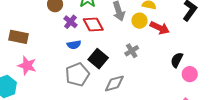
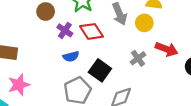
red arrow: (160, 28) -> (167, 49), moved
pink star: (27, 66) -> (19, 85), turned -30

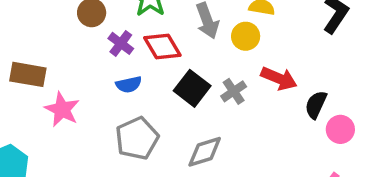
black square: (100, 70) -> (192, 88), moved
pink star: (19, 85) -> (62, 109), moved, turned -30

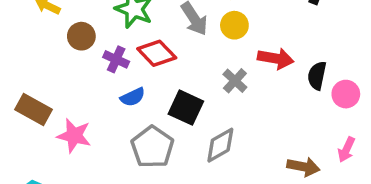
brown rectangle: (28, 74) -> (34, 109), turned 32
black square: (192, 88) -> (186, 108), moved

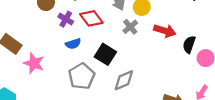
gray cross: (235, 81) -> (130, 27), moved

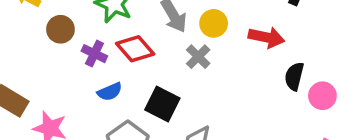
red arrow: (165, 31) -> (266, 37), moved

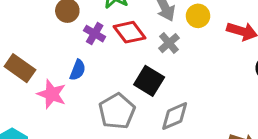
gray cross: (198, 57) -> (169, 43), moved
blue semicircle: (110, 92) -> (78, 70), moved, turned -50

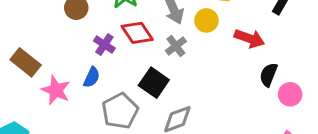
purple cross: (95, 34) -> (104, 45), moved
blue semicircle: (78, 70) -> (92, 77), moved

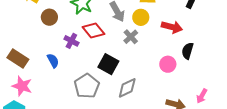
gray cross: (176, 46) -> (131, 37), moved
blue semicircle: (92, 77) -> (53, 61), moved, turned -48
pink star: (56, 90) -> (22, 86), moved
pink circle: (290, 94) -> (168, 64), moved

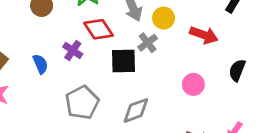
purple cross: (71, 41) -> (73, 50), moved
black semicircle: (188, 51) -> (237, 70), moved
black square: (108, 64) -> (123, 61), moved, turned -36

